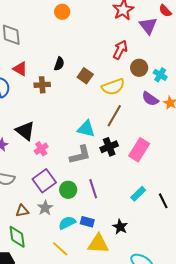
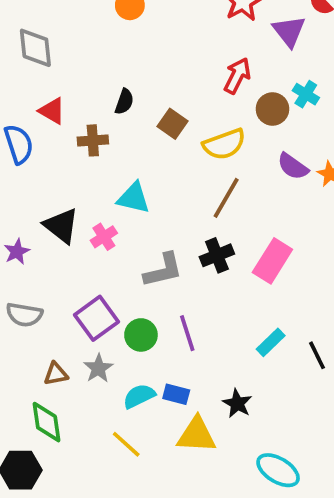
cyan cross: (160, 75) -> (306, 94), moved
cyan triangle: (86, 129) -> (134, 198), moved
pink cross: (41, 149) -> (104, 237), moved

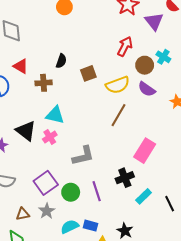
brown square: (172, 124) -> (88, 73), turned 35
purple semicircle: (293, 166) -> (147, 89), moved
cyan triangle: (134, 198) -> (55, 115), moved
black cross: (217, 255) -> (125, 178), moved

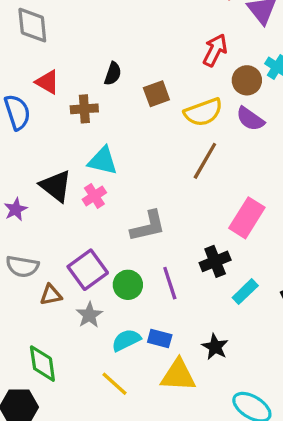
brown triangle: (23, 214) -> (51, 295), moved

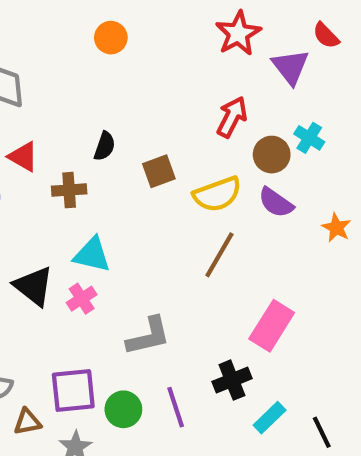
purple square: (88, 270) -> (73, 391), turned 30

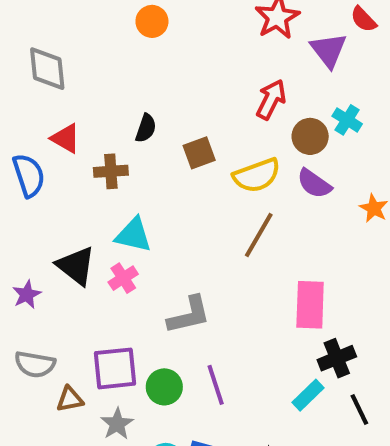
pink rectangle: (272, 326) -> (310, 305), turned -30
black cross: (232, 380) -> (337, 358), moved

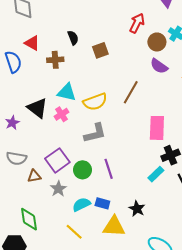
black semicircle: (146, 128) -> (73, 38), turned -40
yellow semicircle: (257, 175) -> (95, 102), moved
purple square: (115, 368) -> (57, 160), turned -30

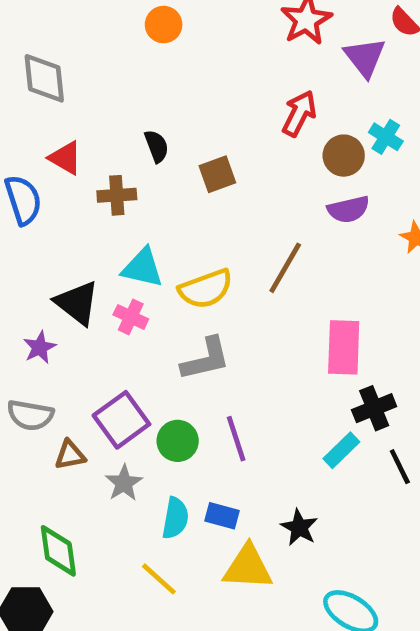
purple semicircle: (159, 66) -> (348, 209), turned -48
pink cross: (62, 114) -> (131, 317), turned -32
purple star: (12, 123) -> (40, 347), moved
cyan semicircle: (81, 204) -> (175, 518), turned 126

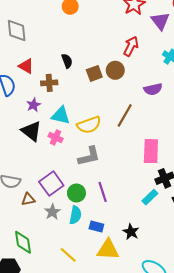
brown circle: (344, 156) -> (115, 70), moved
purple star: (40, 347) -> (33, 105), moved
cyan semicircle: (175, 518) -> (75, 215), moved

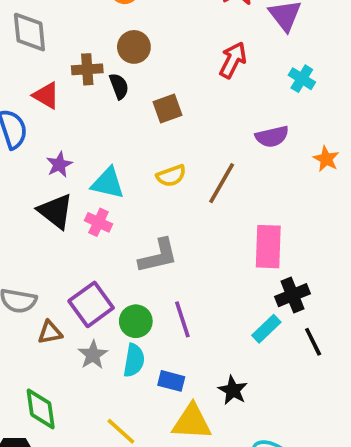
brown circle: (115, 70) -> (134, 47), moved
brown cross: (49, 83) -> (87, 69), moved
yellow semicircle: (89, 125) -> (171, 176), moved, size x0.7

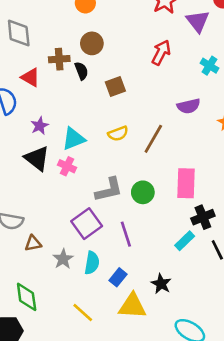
cyan triangle: (108, 183) -> (74, 139), turned -35
purple square: (91, 304) -> (87, 224), moved
green circle: (136, 321) -> (143, 192), moved
blue rectangle: (171, 381) -> (118, 277), turned -66

